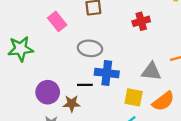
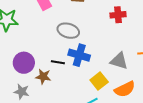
yellow square: (134, 97) -> (99, 81), turned 30

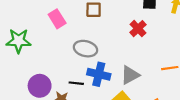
red cross: (118, 15) -> (138, 29), turned -35
gray triangle: (119, 61) -> (130, 75), moved, turned -42

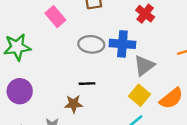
blue cross: (99, 74) -> (122, 44), moved
purple circle: (40, 86) -> (20, 91), moved

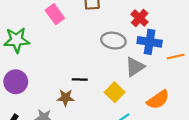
gray ellipse: (91, 44) -> (113, 41), moved
blue cross: (122, 44) -> (150, 42), moved
yellow square: (139, 95) -> (115, 92), moved

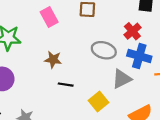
brown star: (66, 98) -> (53, 60), moved

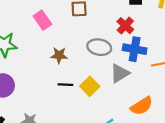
brown star: (53, 60) -> (59, 55), moved
yellow square: (99, 101) -> (90, 86), moved

